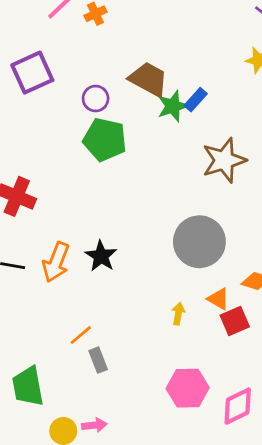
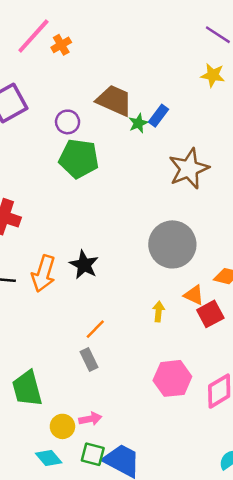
green star: (173, 106) -> (138, 123), size x0.7
orange line: (81, 335) -> (95, 329), moved

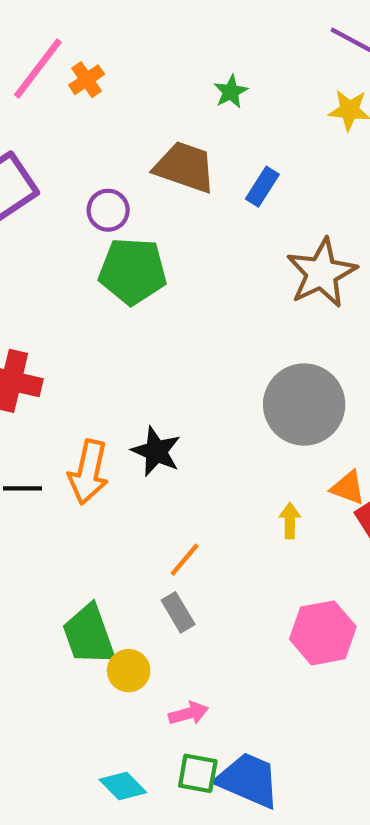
green star: (138, 123) -> (231, 92), moved
green trapezoid: (27, 389) -> (89, 635), moved
yellow circle: (62, 426) -> (129, 671), moved

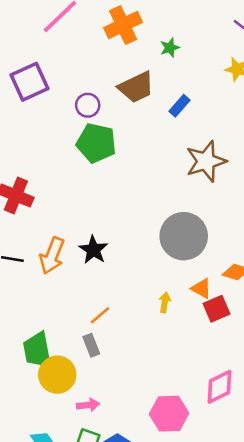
orange cross: (87, 80) -> (123, 25), moved, size x1.8
brown trapezoid: (185, 167) -> (136, 87), turned 126
pink hexagon: (323, 633) -> (169, 414), moved
yellow circle: (129, 671) -> (57, 375), size x1.5

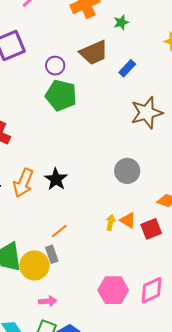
gray circle: (184, 236) -> (127, 171), size x0.7
orange triangle: (201, 289) -> (128, 220), moved
yellow circle: (57, 375) -> (34, 265), moved
pink hexagon: (169, 414) -> (113, 290), moved

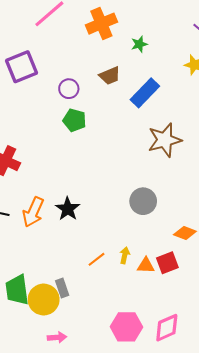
brown trapezoid: (94, 53) -> (110, 76), size x0.7
blue rectangle: (127, 68) -> (145, 93), size x1.6
green pentagon: (61, 95) -> (74, 120), size x0.7
orange triangle: (128, 220) -> (146, 265), moved, turned -30
orange line: (59, 231) -> (97, 259), moved

